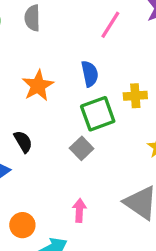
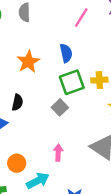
yellow cross: (135, 96) -> (99, 80), moved
black semicircle: (23, 142) -> (17, 102), turned 42

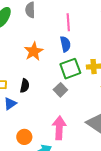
pink line: (81, 18) -> (68, 22), moved, turned -36
pink arrow: (58, 153) -> (59, 128), size x1.6

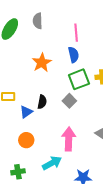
black semicircle: (25, 86) -> (42, 102), moved
blue triangle: (10, 104) -> (26, 112), moved
orange circle: (24, 137) -> (26, 140), moved

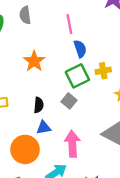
blue semicircle: (74, 55) -> (80, 49), moved
blue triangle: (26, 112) -> (44, 128), moved, turned 32
orange circle: (26, 140) -> (25, 149), size x1.6

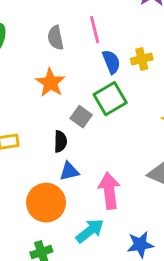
gray semicircle: (25, 15) -> (56, 38), moved
yellow cross: (103, 71) -> (142, 59), moved
gray square: (69, 101) -> (81, 117), moved

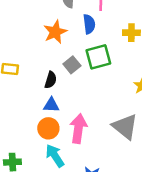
blue semicircle: (111, 62) -> (89, 24), moved
orange circle: (46, 203) -> (48, 128), moved, size x0.7
cyan arrow: (90, 231) -> (55, 156), turned -100

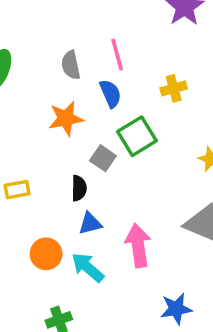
orange star: (55, 32) -> (66, 119), turned 30
orange circle: (48, 128) -> (46, 254), moved
cyan arrow: (55, 156) -> (88, 267), moved

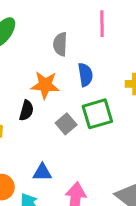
pink line: (117, 55) -> (102, 24), moved
black semicircle: (79, 188) -> (26, 110), moved

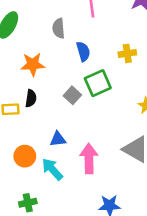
orange star: (45, 85) -> (33, 64), moved
black semicircle: (26, 110) -> (31, 98), moved

